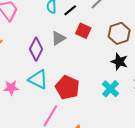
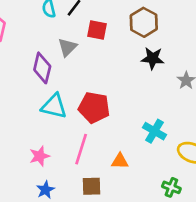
pink star: (11, 88) -> (40, 156), moved
cyan cross: (110, 89) -> (154, 131), moved

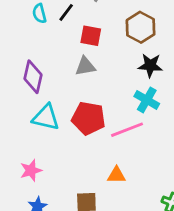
gray triangle: (67, 47) -> (85, 66), moved, turned 36
cyan cross: (154, 131) -> (147, 100), moved
pink line: (81, 149) -> (127, 130), moved, turned 52

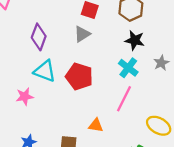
gray triangle: (85, 66) -> (82, 34), turned -30
pink line: (127, 130) -> (124, 99), moved, turned -50
pink star: (31, 170) -> (25, 97), moved

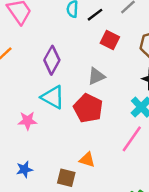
gray triangle: (82, 34) -> (96, 76), moved
orange triangle: (96, 125) -> (87, 160), moved

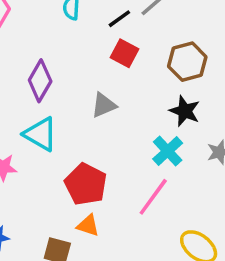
black line: (95, 15) -> (119, 19), moved
red pentagon: (88, 108) -> (86, 184), moved

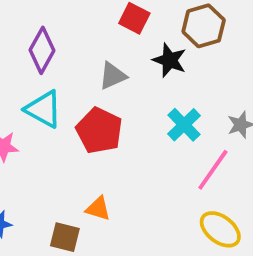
black star: (185, 111) -> (170, 60), moved
red pentagon: (86, 184) -> (99, 131), moved
pink line: (153, 197) -> (213, 170), moved

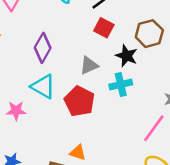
cyan cross: (184, 125) -> (121, 85), moved, turned 30

